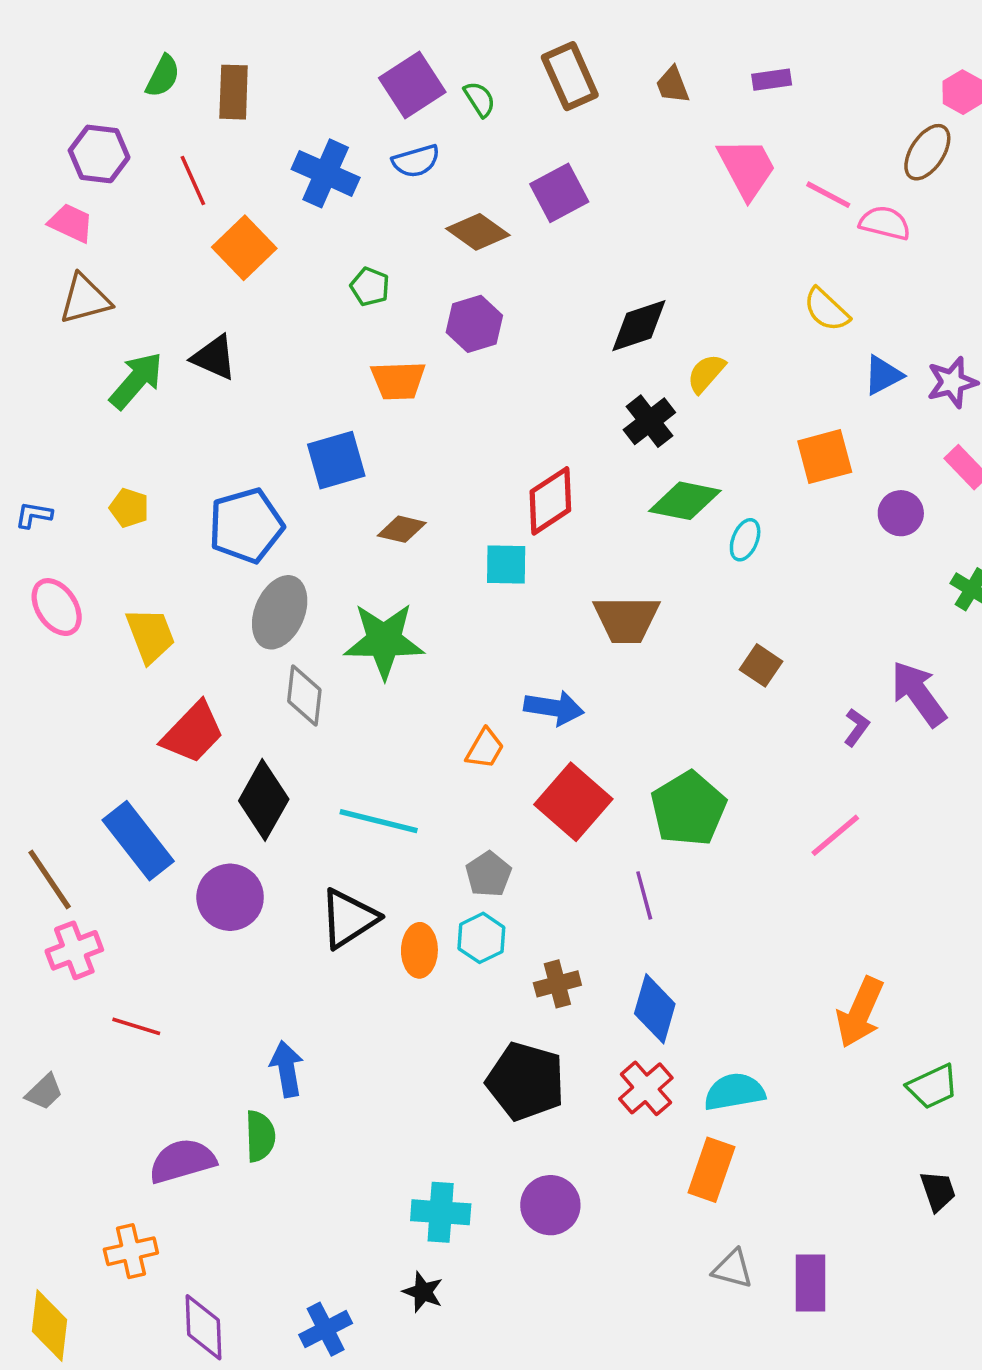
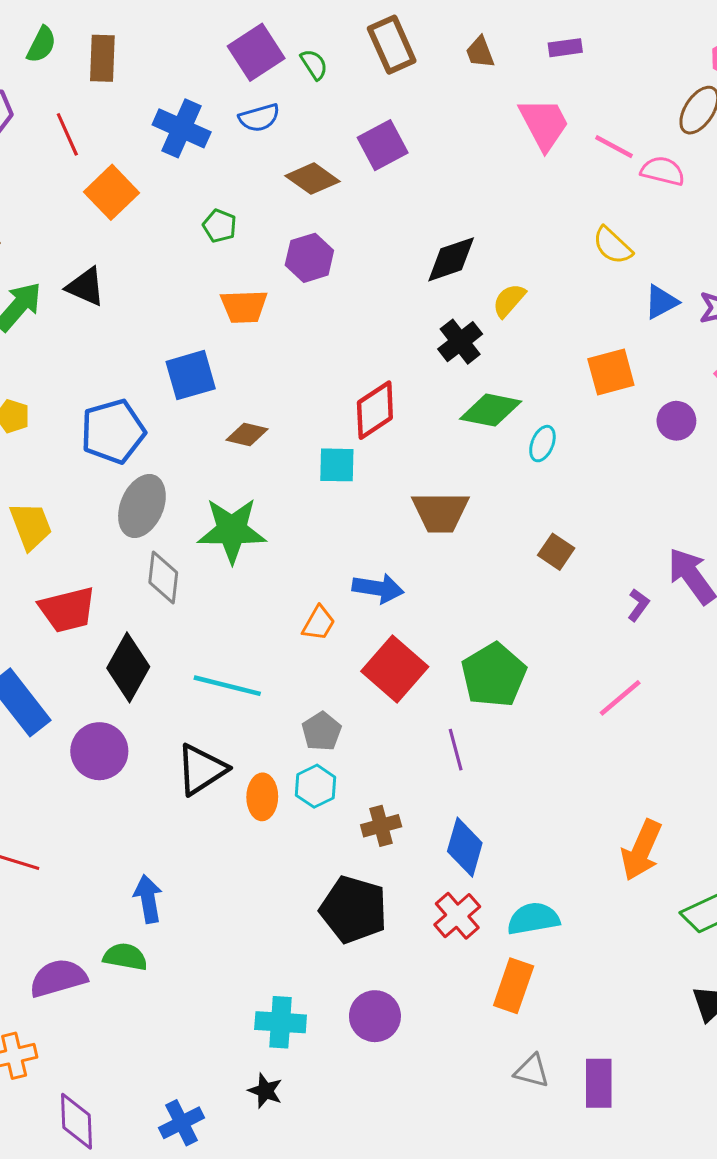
red trapezoid: (193, 733) -> (67, 610), turned 32
green semicircle: (260, 1136) -> (125, 957), turned -78

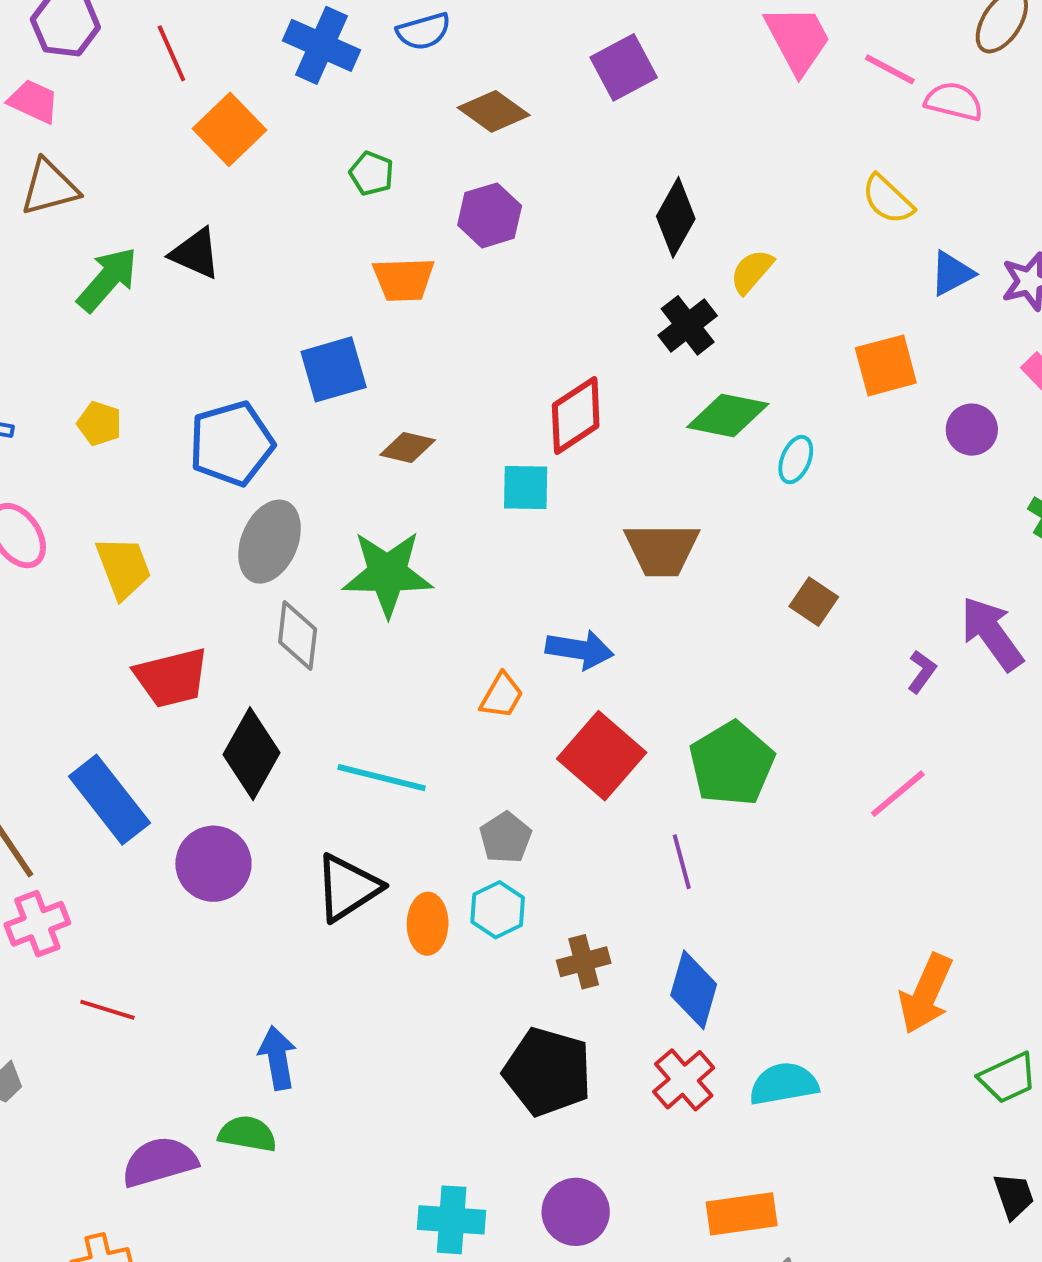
purple square: (383, 145) -> (624, 67), moved
black diamond: (451, 259) -> (676, 217), turned -42
orange rectangle: (514, 986) -> (742, 1214), moved, turned 63

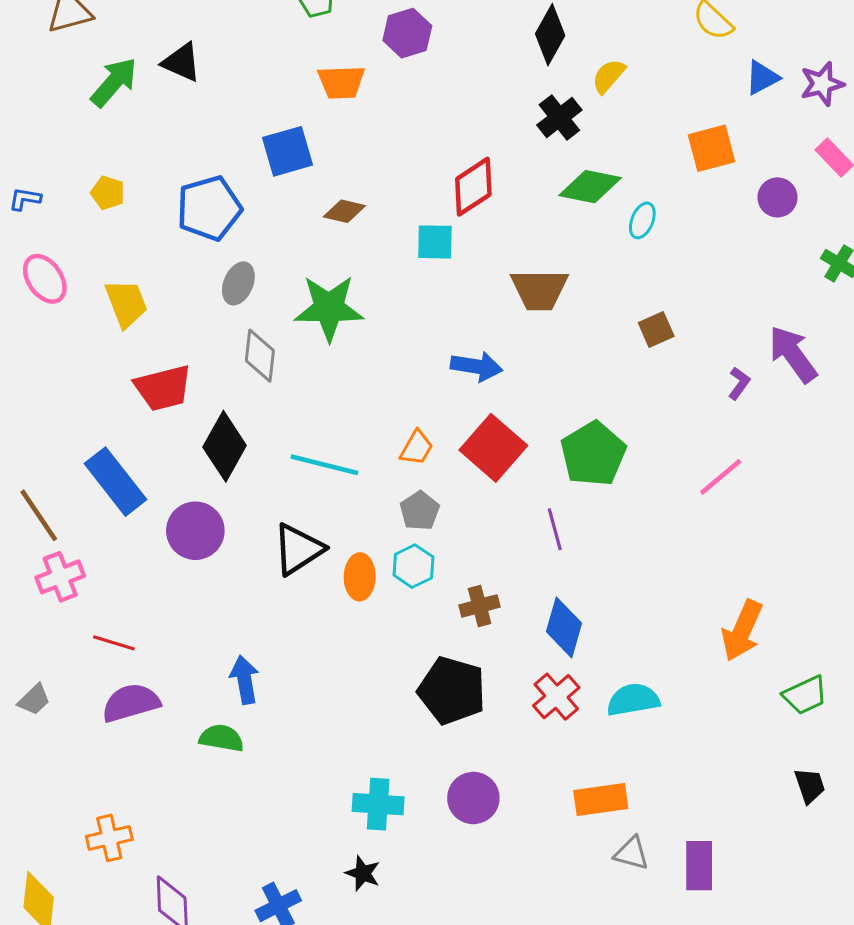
gray ellipse: (270, 542) -> (238, 283), size x0.7
brown square: (814, 602) -> (656, 330), turned 32
orange trapezoid: (502, 696) -> (417, 448), moved
purple semicircle: (159, 1162) -> (131, 703), moved

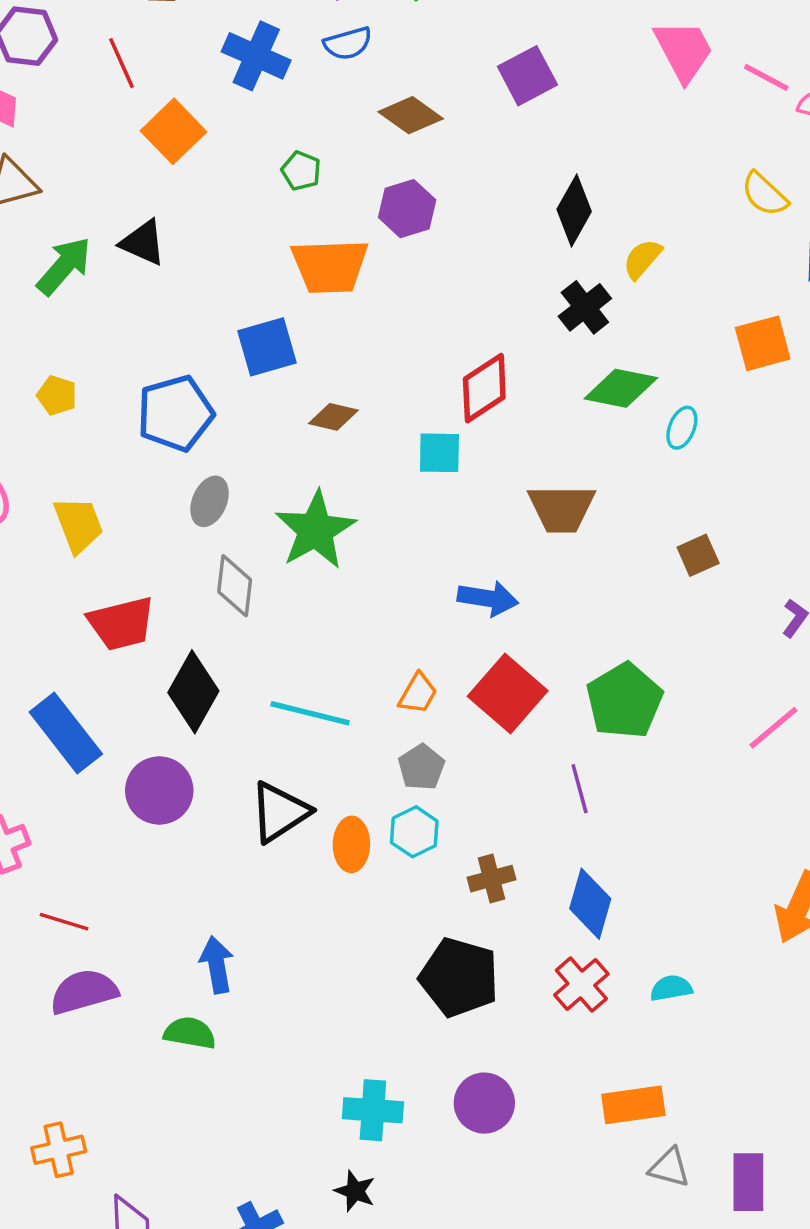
orange trapezoid: (341, 82) -> (330, 266), size x1.4
green star: (329, 308) -> (315, 530), turned -30
cyan semicircle: (633, 700) -> (671, 988), size x0.7

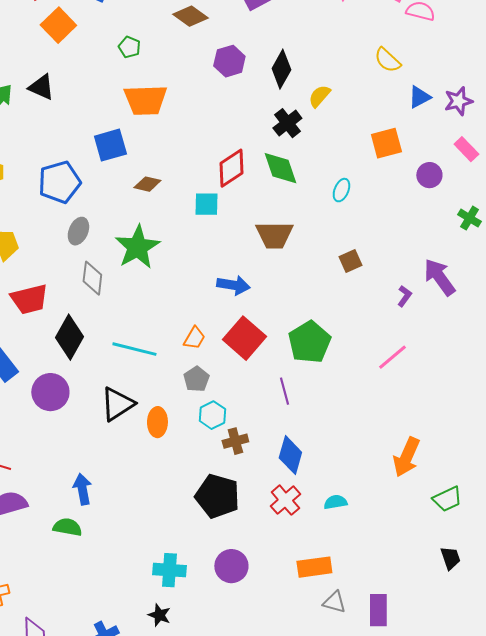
purple hexagon: (407, 209) -> (229, 61), moved
green diamond: (621, 388) -> (280, 168), moved, turned 60
cyan hexagon: (414, 832) -> (212, 415), moved

